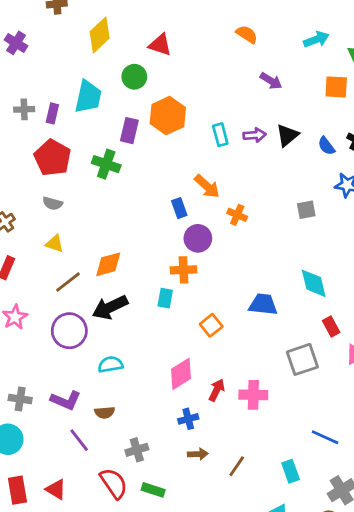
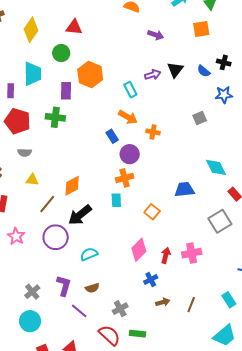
cyan rectangle: (220, 135) -> (130, 90), moved
gray cross: (20, 399) -> (32, 292), turned -35
purple L-shape: (66, 400) -> (64, 286), turned -85

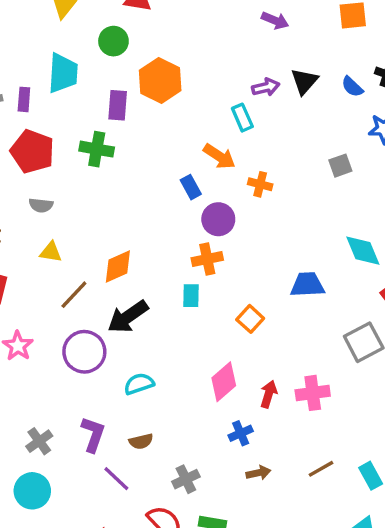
cyan rectangle: (130, 90) -> (242, 118), moved
brown line: (191, 305) -> (321, 469), moved, turned 35

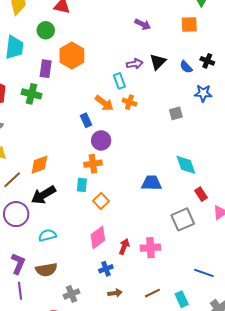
orange cross: (260, 184) -> (129, 102), moved
orange square: (250, 319) -> (101, 201), moved
brown semicircle: (141, 441) -> (46, 270), size x1.5
purple line: (116, 479) -> (20, 291), moved, turned 36

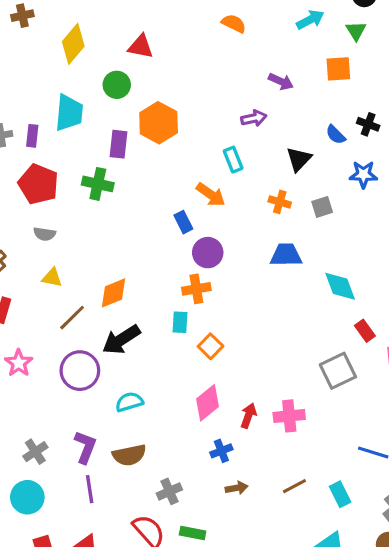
purple arrow: (143, 24) -> (281, 82), moved
black triangle: (158, 62) -> (299, 159), moved
purple arrow: (135, 64) -> (254, 118), moved
orange cross: (129, 102) -> (280, 202), moved
blue trapezoid: (152, 183) -> (286, 255), moved

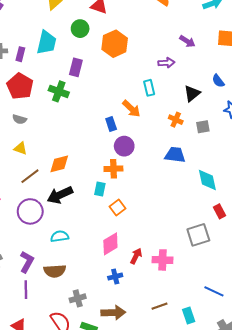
orange hexagon: (159, 123) -> (115, 44), moved
brown arrow: (237, 488) -> (113, 313), moved, size x1.6

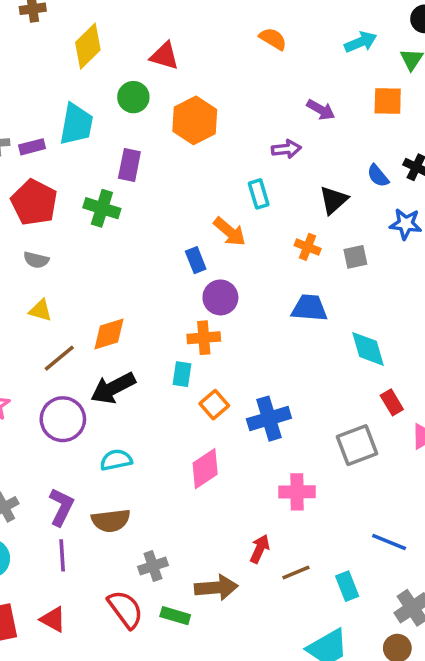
purple rectangle: (20, 54) -> (32, 147), turned 64
red arrow: (136, 256) -> (260, 549), moved
blue cross: (115, 277) -> (269, 419), moved, size x1.6

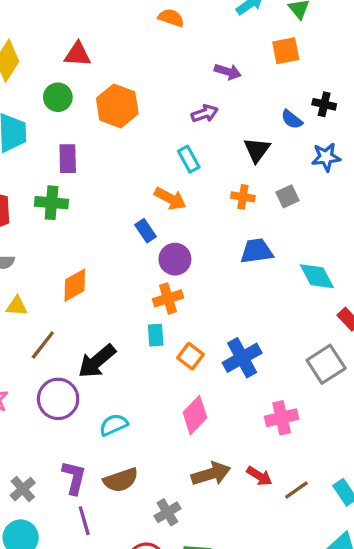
orange diamond: (109, 334) -> (75, 285), moved
red arrow: (260, 549) -> (259, 476), turned 110
brown arrow: (216, 588) -> (211, 474), moved

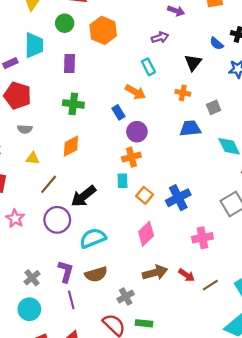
gray square: (288, 196) -> (214, 107), moved
green cross: (52, 203) -> (73, 104), moved
cyan semicircle: (114, 425) -> (93, 238), size x1.4

